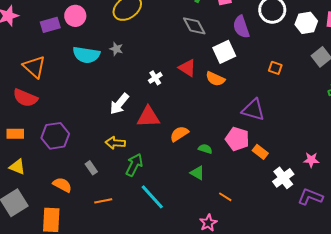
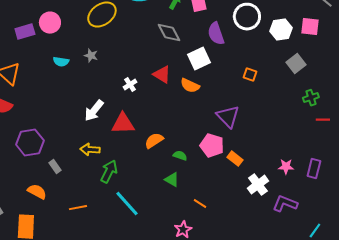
cyan semicircle: (86, 55) -> (61, 62), size x0.6
purple triangle: (253, 110) -> (228, 117), turned 30
gray rectangle: (91, 168) -> (55, 167), moved

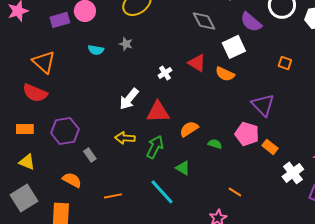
purple semicircle: (216, 34) -> (251, 22), turned -30
green arrow: (109, 172) -> (155, 147), moved
green triangle: (172, 180) -> (183, 168), moved

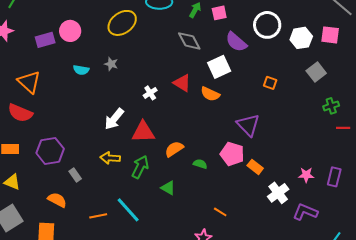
cyan line: (162, 192) -> (128, 210), moved

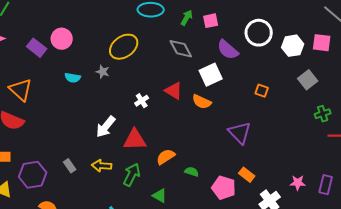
yellow ellipse: (122, 23) -> (124, 47), moved
purple rectangle: (45, 40) -> (37, 48), turned 54
purple hexagon: (50, 151) -> (33, 175), moved
pink pentagon: (232, 154) -> (224, 188), moved
gray rectangle: (75, 175) -> (70, 166), moved

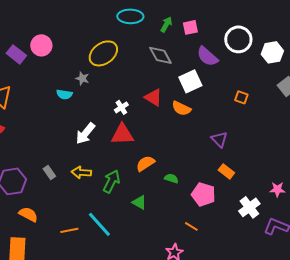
cyan semicircle: (73, 78) -> (64, 94), moved
purple triangle: (240, 133) -> (219, 139), size x0.7
red triangle: (135, 140) -> (122, 134), moved
orange rectangle: (247, 175) -> (226, 171), moved

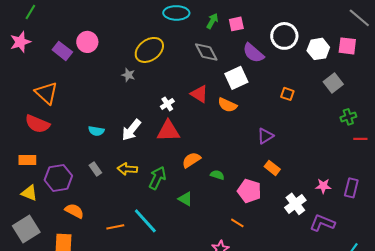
cyan semicircle: (64, 94) -> (96, 131), moved
purple triangle: (219, 139) -> (265, 136), turned 42

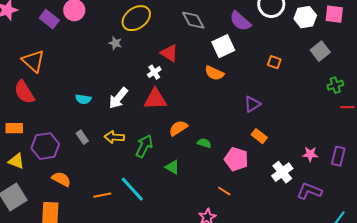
red triangle: (199, 94) -> (169, 53), moved
red semicircle: (37, 124) -> (24, 92), turned 35

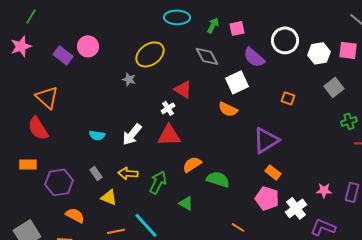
purple triangle: (252, 104) -> (266, 140), size x1.6
green semicircle: (204, 143) -> (218, 179), size x1.6
pink pentagon: (236, 159) -> (267, 198), moved
yellow triangle: (16, 161) -> (109, 197), moved

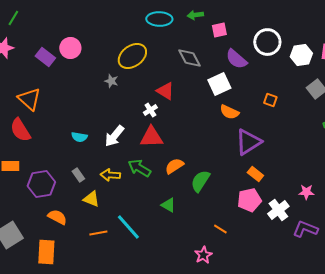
green arrow: (213, 25) -> (195, 15), moved, turned -126
orange semicircle: (228, 109) -> (229, 112), moved
green semicircle: (218, 179) -> (200, 181), turned -75
green arrow: (158, 182) -> (139, 168), moved, turned -85
pink pentagon: (267, 198) -> (249, 200), turned -30

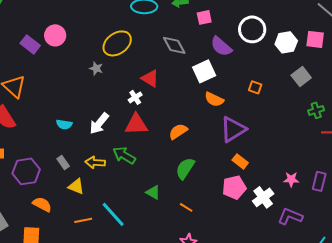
orange semicircle: (174, 166) -> (178, 131), moved
orange line: (220, 229) -> (186, 207), moved

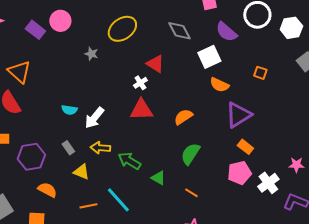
gray star: (96, 68) -> (91, 54), moved
white arrow: (99, 123) -> (94, 118), moved
green arrow: (124, 155) -> (129, 161), moved

